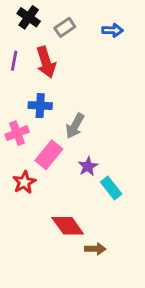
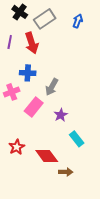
gray rectangle: (65, 27) -> (45, 19), size x1.5
blue arrow: (113, 30) -> (78, 21), turned -72
red star: (24, 182) -> (17, 147), moved
cyan rectangle: (111, 188) -> (77, 139), moved

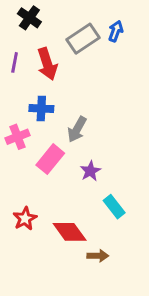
gray rectangle: (45, 19) -> (83, 39), moved

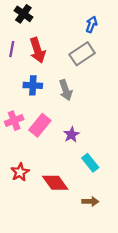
gray rectangle: (83, 39) -> (82, 54), moved
gray arrow: (77, 129) -> (66, 90), moved, turned -48
pink cross: (18, 137) -> (14, 121), moved
brown arrow: (98, 256) -> (90, 201), moved

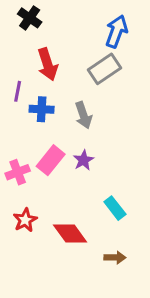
blue arrow: (91, 24) -> (116, 31), size x1.5
purple line: (12, 49) -> (18, 91), moved
pink cross: (14, 121) -> (18, 172), moved
purple star: (72, 135) -> (84, 160), moved

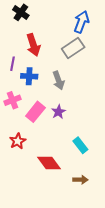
pink cross: (18, 172) -> (12, 100), moved
red star: (25, 220) -> (18, 141), moved

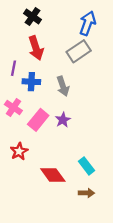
black cross: (21, 12) -> (33, 16), moved
pink cross: (12, 100) -> (13, 108), turned -35
cyan rectangle: (80, 145) -> (86, 166), moved

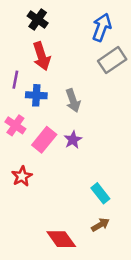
gray rectangle: (79, 51) -> (112, 60), moved
red diamond: (53, 175) -> (61, 239), moved
brown arrow: (86, 193) -> (100, 225), turned -32

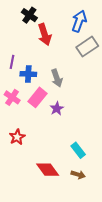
red arrow: (42, 56) -> (45, 34), moved
pink rectangle: (44, 140) -> (37, 97), moved
brown arrow: (100, 225) -> (78, 175), turned 48
red diamond: (61, 239) -> (48, 170), moved

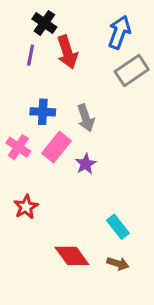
purple line: (12, 62) -> (31, 55), moved

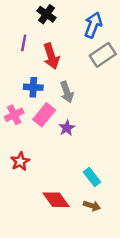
black cross: (44, 23) -> (46, 14), moved
red arrow: (67, 52) -> (51, 56), moved
pink cross: (18, 147) -> (14, 115), turned 30

